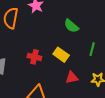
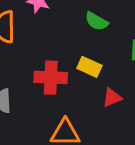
red cross: (34, 57) -> (51, 78), size x1.5

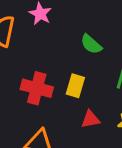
yellow rectangle: (89, 67) -> (75, 86), turned 70

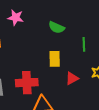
red cross: (37, 88) -> (27, 83), moved

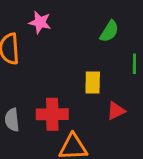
green semicircle: (57, 27) -> (109, 31), moved, turned -84

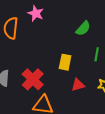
red cross: (52, 114) -> (33, 79), turned 35

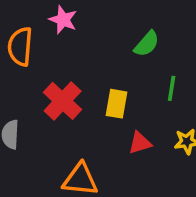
red cross: (33, 79) -> (63, 101), moved

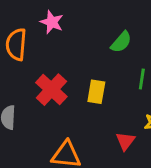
red triangle: (140, 143) -> (125, 141), moved, turned -36

